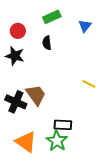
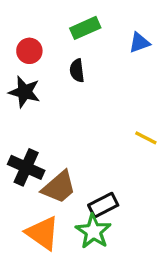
blue triangle: (85, 26) -> (139, 43), turned 32
brown trapezoid: (36, 95) -> (59, 187), moved, turned 85
black rectangle: (63, 125) -> (103, 205), turned -30

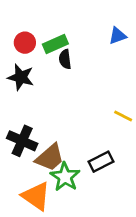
green rectangle: (85, 28) -> (55, 44), moved
black rectangle: (103, 205) -> (101, 162), moved
green star: (93, 231) -> (65, 177), moved

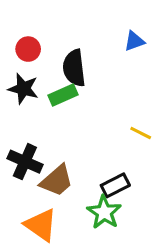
green rectangle: (55, 44) -> (63, 95), moved
black semicircle: (65, 59) -> (74, 68), size x1.6
green star: (65, 177) -> (104, 212), moved

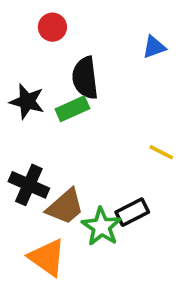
red circle: (28, 49) -> (52, 27), moved
green star: (104, 212) -> (101, 227), moved

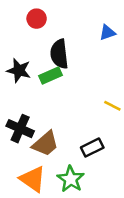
green star: (101, 227) -> (71, 179), moved

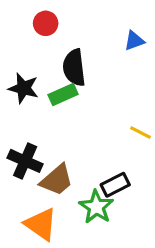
green star: (71, 179) -> (96, 207), moved

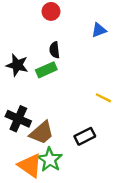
red circle: (46, 23) -> (51, 11), moved
black semicircle: (74, 68) -> (54, 50), size x0.6
green star: (96, 207) -> (50, 160), moved

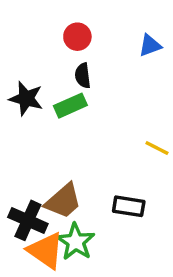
red circle: (51, 11) -> (77, 37), moved
black cross: (18, 119) -> (28, 220), moved
black rectangle: (85, 136) -> (129, 206), turned 36

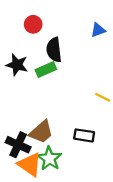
red circle: (77, 37) -> (33, 24), moved
black semicircle: (83, 76) -> (54, 50), size x1.5

